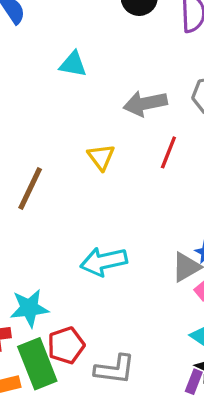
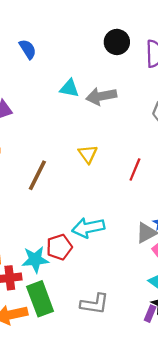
gray arrow: (145, 103) -> (101, 96), moved
red line: (168, 152) -> (135, 170), moved
red pentagon: (66, 345) -> (59, 247), moved

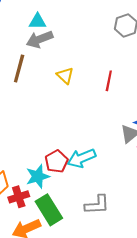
gray arrow: (101, 96) -> (40, 39), moved
brown line: (37, 175) -> (19, 69), moved
cyan arrow: (88, 228) -> (82, 158), moved

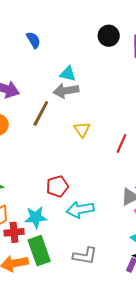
red pentagon: (56, 161) -> (57, 186), moved

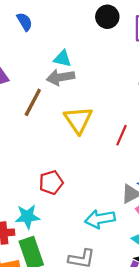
yellow triangle: (82, 130) -> (78, 120), size x1.6
cyan arrow: (80, 210) -> (100, 219), moved

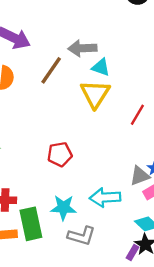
cyan triangle: (62, 59) -> (101, 67), moved
cyan star: (27, 217) -> (63, 208), moved

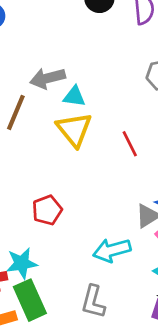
red line: (137, 115) -> (130, 144), turned -45
cyan star: (63, 208) -> (22, 263), moved
gray L-shape: (81, 236) -> (93, 302), turned 100

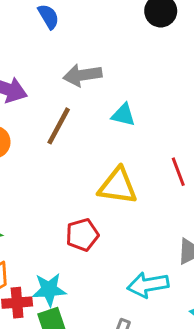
gray arrow: (48, 78) -> (82, 75), moved
yellow triangle: (74, 129) -> (118, 186), moved, turned -48

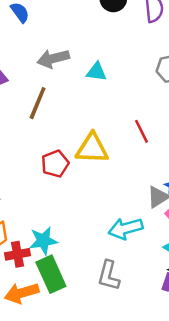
cyan triangle: (123, 115) -> (96, 72), moved
red pentagon: (82, 235) -> (55, 164), moved

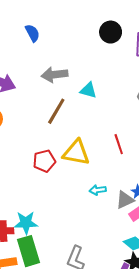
brown line: (38, 103) -> (56, 111), moved
cyan arrow: (125, 228) -> (98, 190), moved, size x0.6

